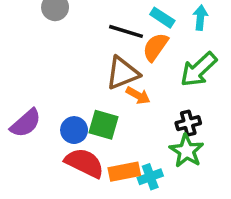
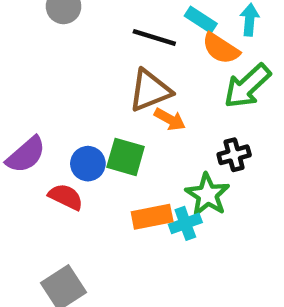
orange semicircle: (155, 47) -> (221, 48), moved, turned -92
green star: (187, 151) -> (207, 195), moved
red semicircle: (84, 163) -> (66, 197), moved, size x0.7

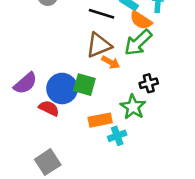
green arrow: (247, 86) -> (138, 43), moved
blue circle: (88, 164) -> (62, 89), size x1.5
cyan cross: (185, 223) -> (117, 136), moved

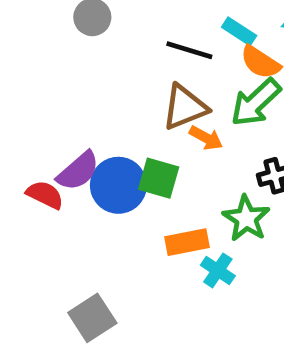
purple semicircle: (25, 83) -> (78, 171), moved
red semicircle: (49, 108) -> (45, 195), moved
cyan cross: (117, 136) -> (218, 270), turned -36

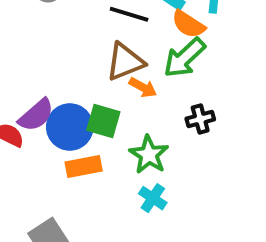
green star: (246, 218) -> (149, 155), moved
orange rectangle: (187, 242) -> (84, 166), moved

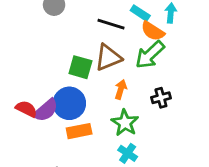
orange arrow: (143, 87) -> (121, 89), moved, turned -102
purple semicircle: (36, 115) -> (46, 110), moved
green square: (103, 121) -> (80, 67), moved

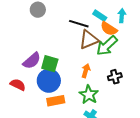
brown triangle: (108, 57) -> (89, 40), moved
green square: (80, 67) -> (50, 64), moved
purple semicircle: (46, 110) -> (32, 61), moved

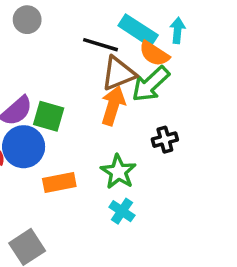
cyan rectangle: (100, 16) -> (138, 30), size x1.5
orange arrow: (86, 71) -> (113, 106), moved, size x1.5
blue circle: (49, 81) -> (24, 147), moved

